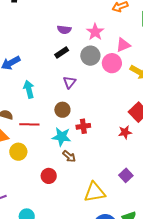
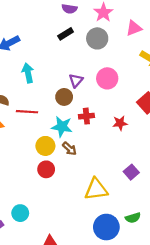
pink circle: (112, 63) -> (107, 78), moved
purple triangle: (69, 82) -> (76, 81), moved
red star: (125, 132) -> (120, 123), moved
yellow circle: (18, 152) -> (45, 146), moved

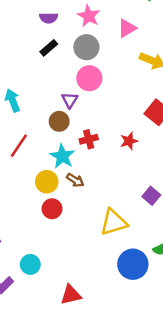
pink circle: (107, 78) -> (89, 78), moved
red line: (27, 112) -> (19, 146), turned -50
cyan star: (62, 127) -> (62, 156), turned 30

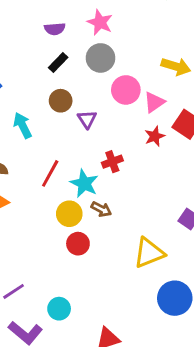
pink triangle: (127, 28) -> (154, 102), moved
pink circle: (89, 78) -> (126, 90), moved
brown circle: (59, 121) -> (61, 101), moved
red star: (129, 141) -> (155, 136), moved
red line: (19, 146) -> (50, 173), moved

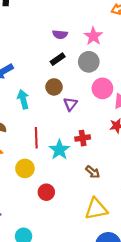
red line: (50, 173) -> (36, 138), turned -42
brown arrow: (101, 209) -> (93, 172), moved
yellow circle: (69, 214) -> (25, 168), moved

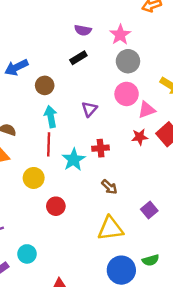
gray circle: (89, 62) -> (128, 61), moved
brown circle: (54, 87) -> (45, 85), moved
cyan arrow: (23, 99) -> (51, 117), moved

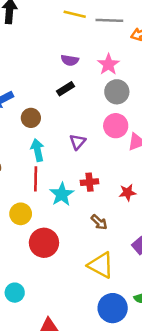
red star: (140, 137) -> (127, 192), moved
red circle: (56, 206) -> (44, 243), size x1.5
yellow triangle: (110, 229) -> (101, 265), turned 36

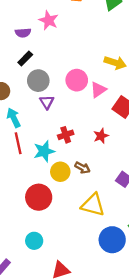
pink star: (108, 64) -> (49, 20), moved
gray circle: (117, 92) -> (38, 81), moved
cyan star: (62, 194) -> (44, 151), turned 30
yellow circle: (21, 214) -> (60, 172), moved
cyan circle: (15, 293) -> (34, 241), moved

